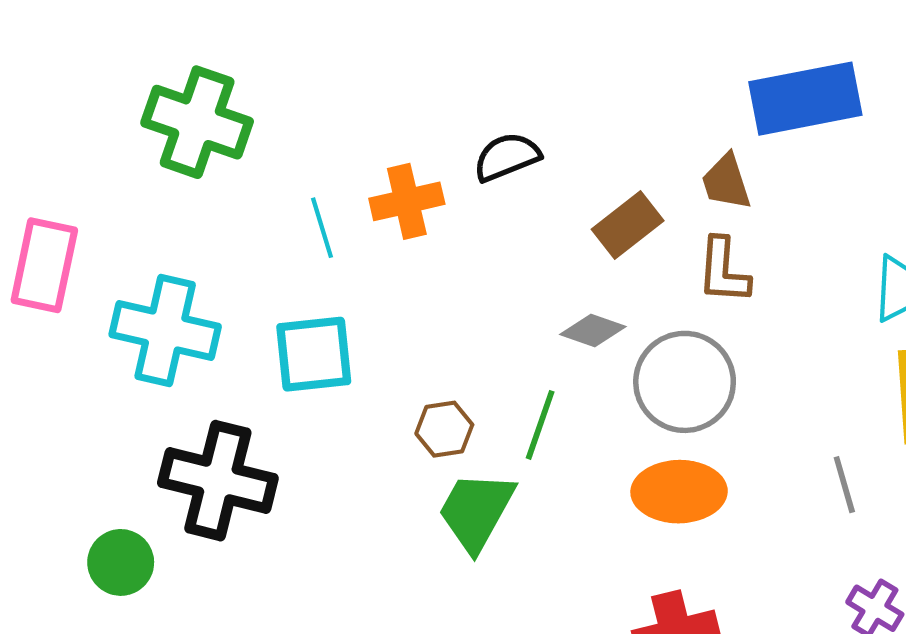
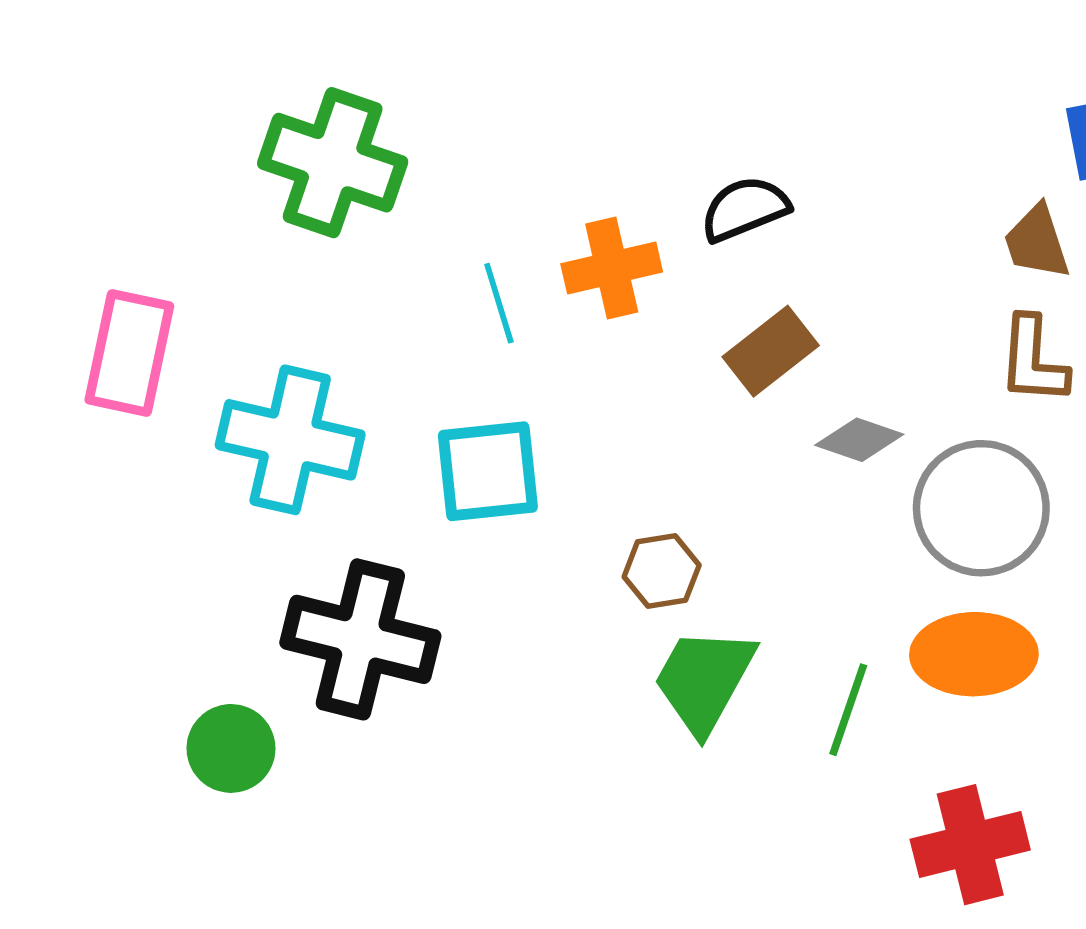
brown rectangle: (628, 225) -> (771, 351), moved
green line: (540, 425) -> (848, 710), moved

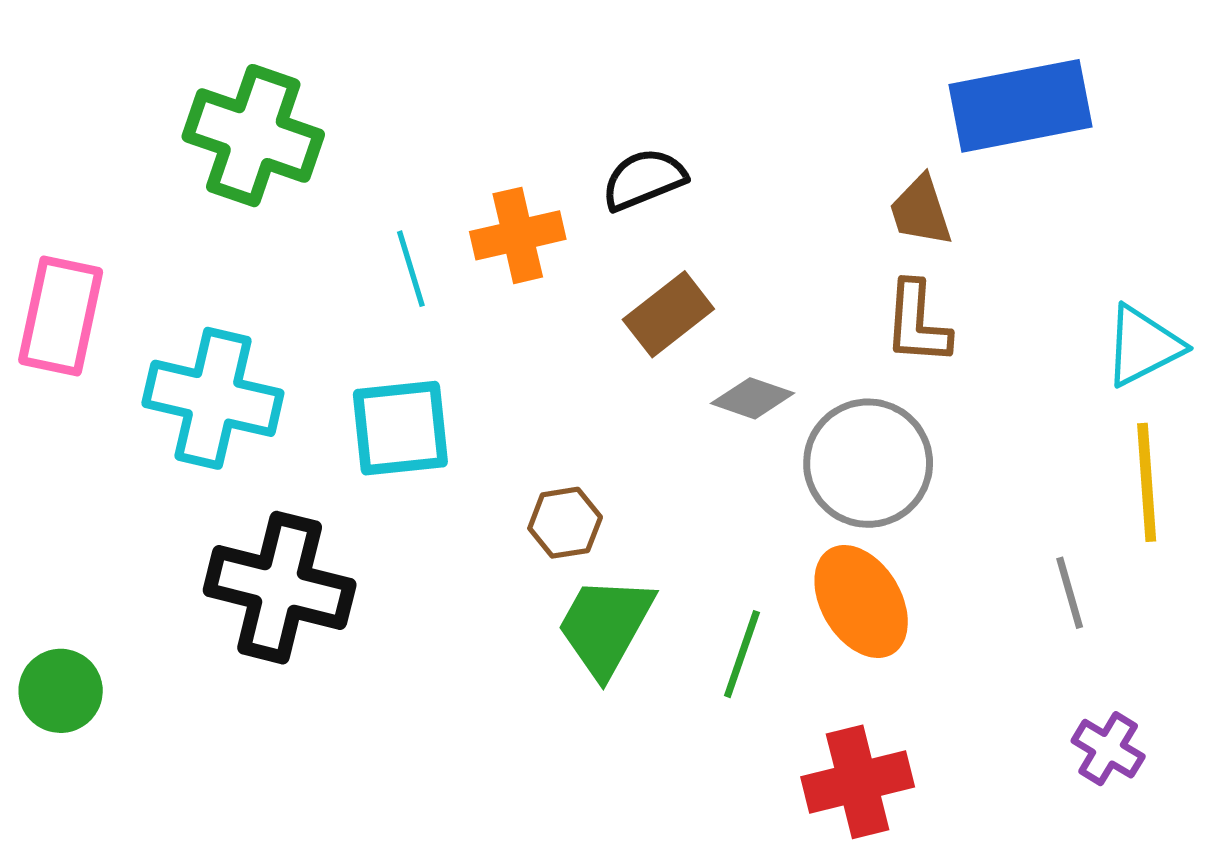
orange ellipse: (974, 654) -> (861, 602), turned 60
green circle: (231, 748) -> (61, 691), moved

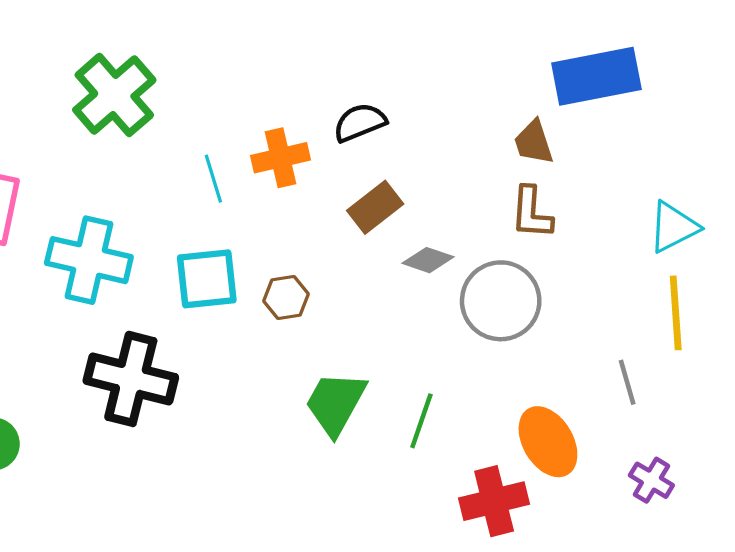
green cross: (253, 136) -> (114, 95), turned 30
brown hexagon: (565, 523) -> (286, 298), moved
orange ellipse: (861, 602) -> (548, 442), moved

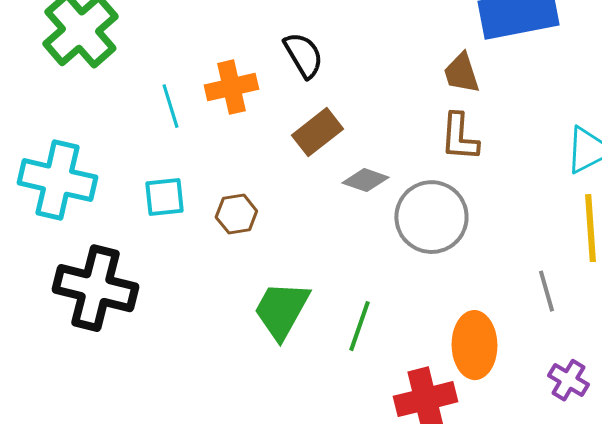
black semicircle: (360, 122) -> (303, 55), turned 81
cyan square: (207, 279) -> (164, 197), size x0.7
orange ellipse: (548, 442) -> (474, 345), turned 30

